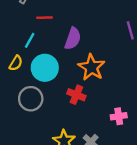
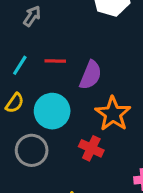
red line: (44, 18) -> (55, 61), moved
cyan line: (30, 40) -> (20, 65), moved

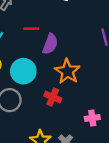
red line: (55, 61) -> (31, 29), moved

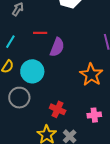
orange star: (67, 71) -> (91, 75), moved
red cross: (53, 97) -> (58, 109), moved

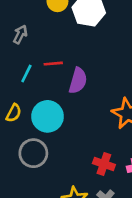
cyan line: (10, 42) -> (26, 74), moved
red cross: (58, 109) -> (104, 164), moved

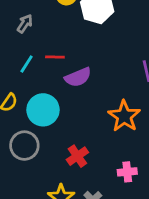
purple semicircle: (78, 81) -> (78, 77), turned 45
red cross: (104, 164) -> (77, 156), moved, turned 30

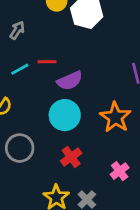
cyan line: (27, 64) -> (20, 69), turned 30
cyan circle: (43, 110) -> (65, 115), moved
pink cross: (127, 172) -> (120, 171), turned -30

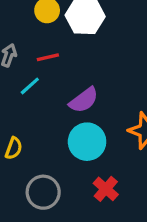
red line: (47, 62) -> (48, 57), moved
cyan line: (20, 69) -> (30, 86), moved

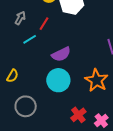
red line: (48, 57) -> (44, 24), turned -56
red cross: (106, 189) -> (78, 115), moved

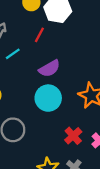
red line: (44, 24) -> (39, 35), moved

